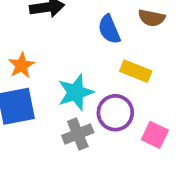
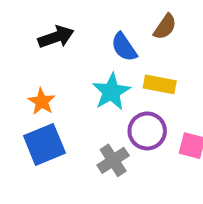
brown semicircle: (152, 18) -> (165, 27), turned -56
cyan star: (76, 92) -> (111, 92), moved

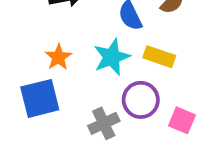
orange star: (42, 102) -> (58, 57), moved

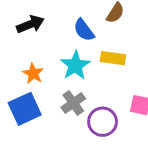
purple circle: (141, 100) -> (103, 122), moved
gray cross: (104, 123) -> (73, 103), moved

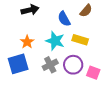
cyan star: (75, 65) -> (55, 41), turned -30
purple circle: (103, 122) -> (73, 65), moved

